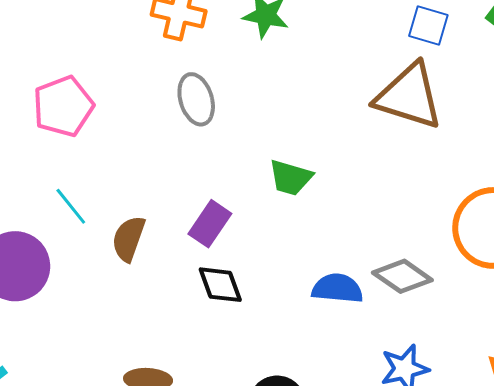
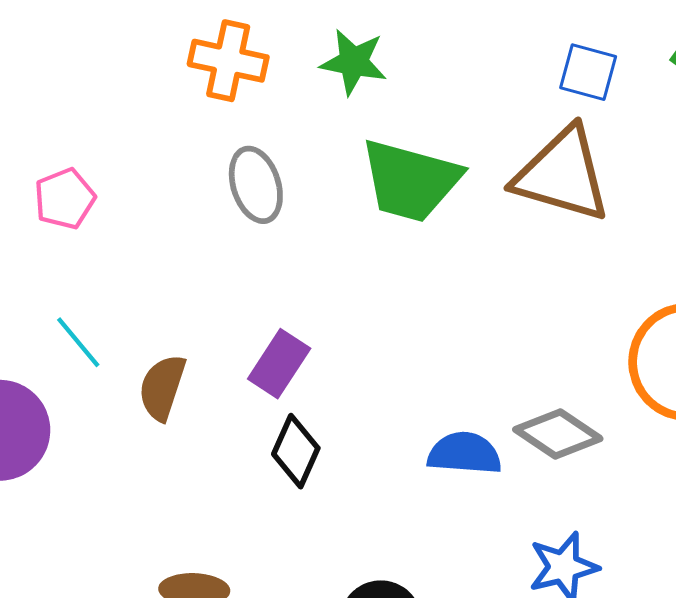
pink pentagon: (63, 106) -> (65, 199), size x0.7
green trapezoid: (291, 178) -> (410, 181), moved, size x1.6
black diamond: (220, 285) -> (296, 451), turned 45

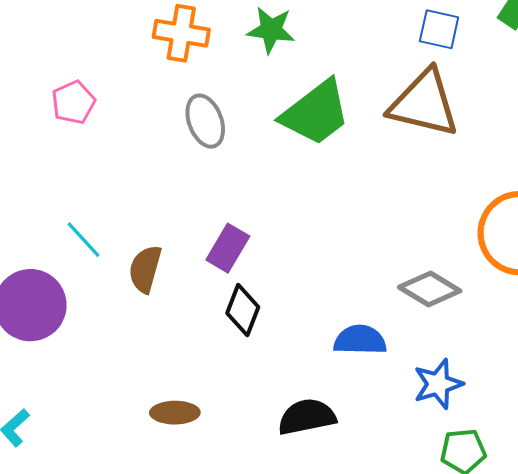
green trapezoid: (410, 181) -> (316, 113), turned -50
pink pentagon: (65, 199) -> (73, 102), moved
blue semicircle: (464, 453) -> (360, 340), moved

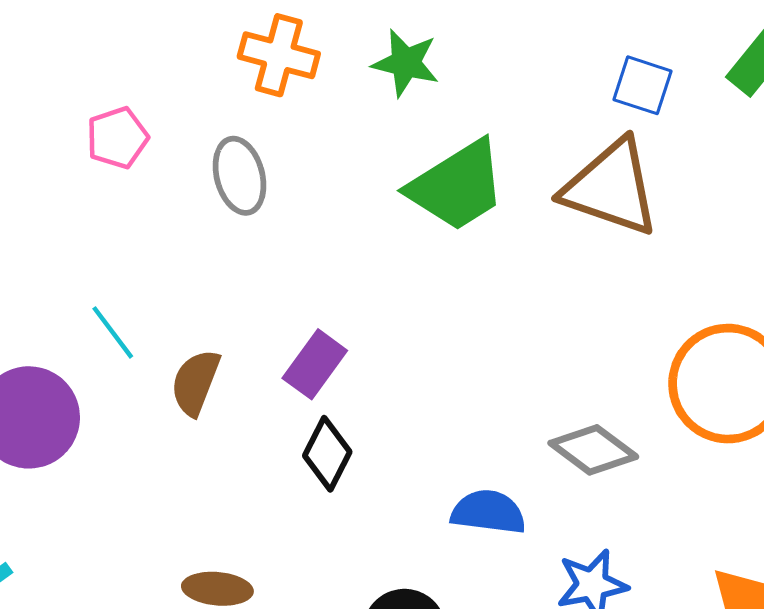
gray ellipse: (205, 121) -> (240, 176), moved

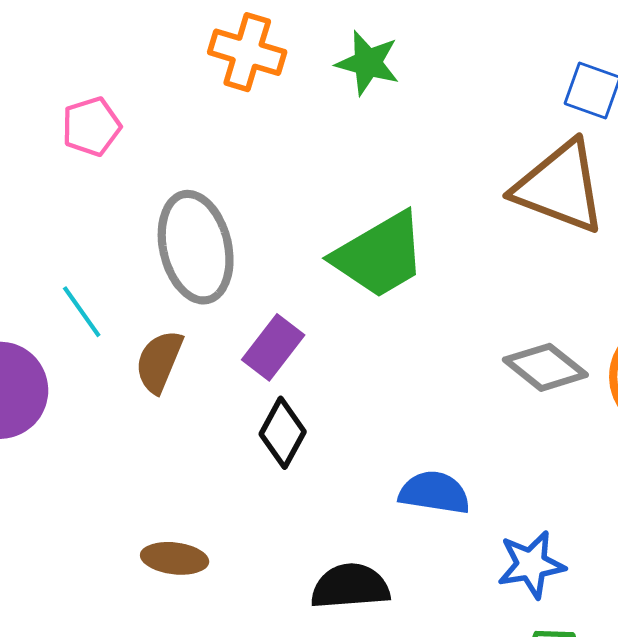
gray ellipse: (240, 176) -> (196, 247), moved, size x1.5
green trapezoid: (457, 186) -> (380, 255), moved
gray diamond: (593, 450) -> (545, 367), moved

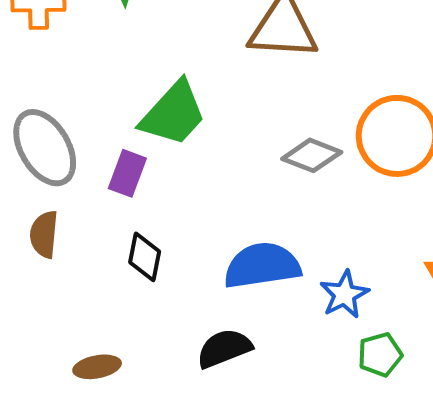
purple rectangle: (273, 347) -> (127, 173), moved
blue semicircle: (434, 493) -> (262, 266), size x1.5

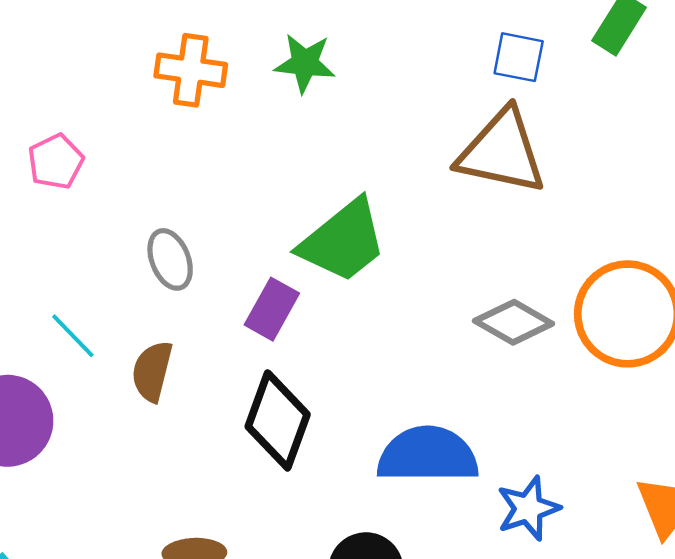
gray ellipse: (45, 148) -> (170, 259), size x0.6
black diamond: (145, 257) -> (278, 420), size x1.5

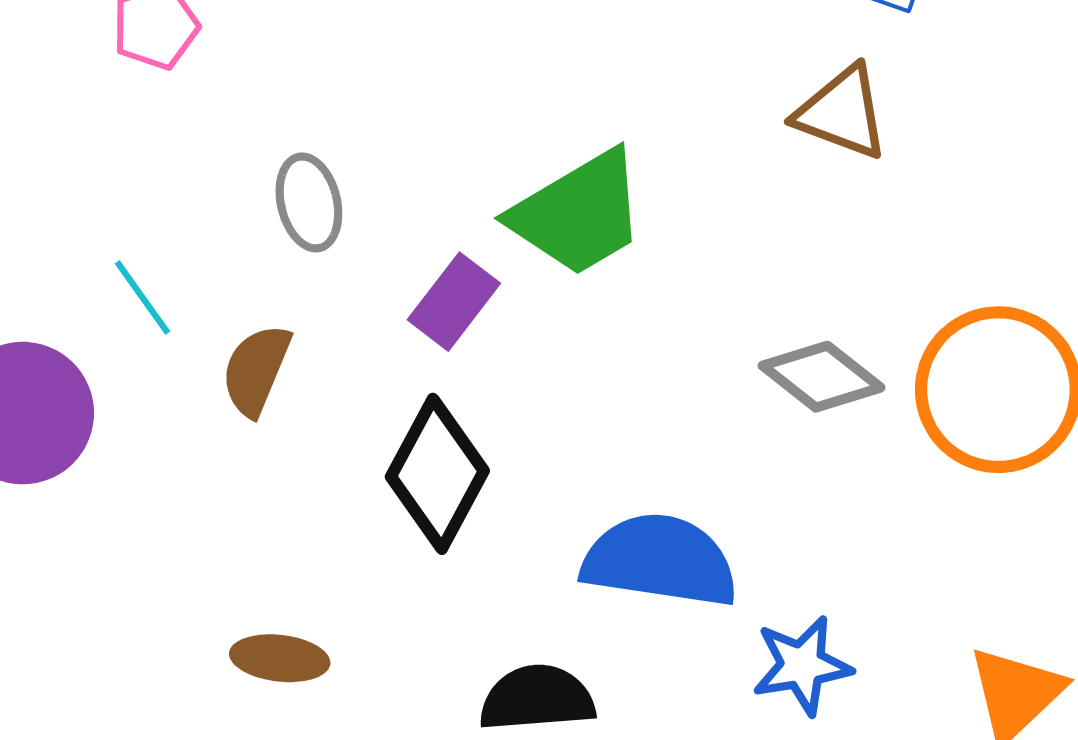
brown triangle: (502, 152) -> (842, 113), size x0.7

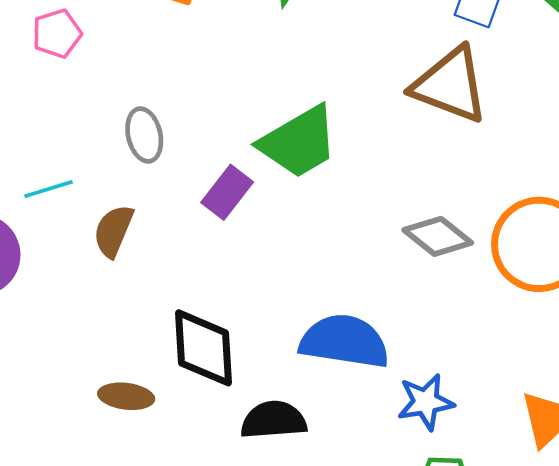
brown triangle: (842, 113) -> (450, 85), size x1.4
cyan line: (143, 298) -> (49, 189), turned -72
black diamond: (437, 474) -> (203, 348), moved, turned -32

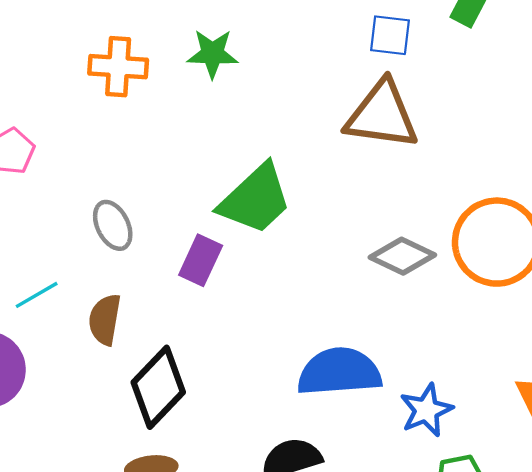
black diamond: (203, 348) -> (158, 387), moved, turned 60

